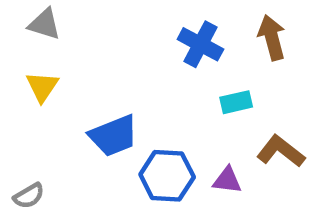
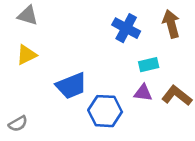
yellow triangle: (42, 87) -> (26, 55), turned 30
purple triangle: (227, 180) -> (143, 93), moved

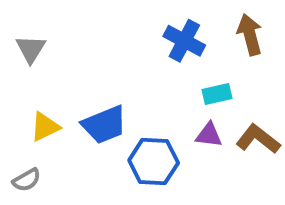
gray triangle: (28, 15) -> (31, 49), moved, turned 45
yellow triangle: (26, 55) -> (45, 127), moved

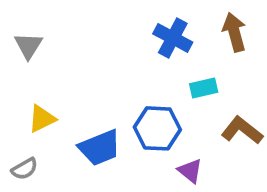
blue trapezoid: (104, 125) -> (100, 148), moved
purple triangle: (209, 135) -> (190, 171), moved, turned 32
blue hexagon: (154, 162) -> (157, 128), moved

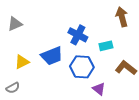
blue cross: (173, 38) -> (78, 35), moved
gray triangle: (28, 46) -> (15, 24), turned 35
blue trapezoid: (100, 148) -> (52, 56), moved

